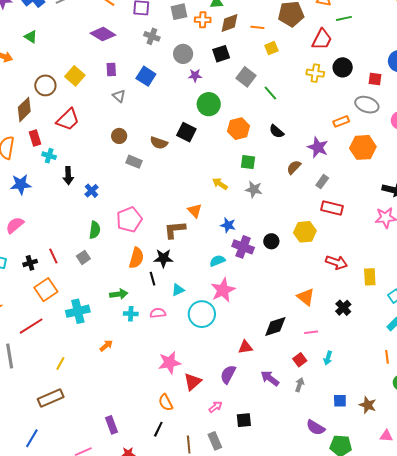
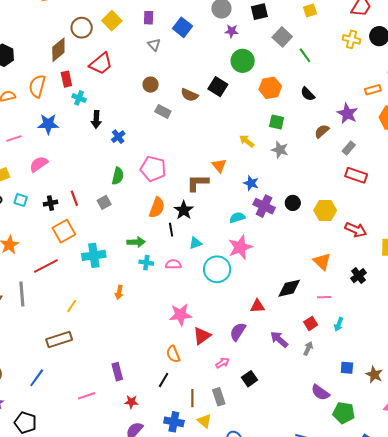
pink pentagon: (129, 220) -> (153, 169), turned 30
yellow hexagon: (305, 232) -> (325, 210), moved
black star: (163, 258) -> (184, 210), turned 30
orange arrow: (106, 346) -> (119, 292), turned 136
black square: (244, 420) -> (250, 379), turned -35

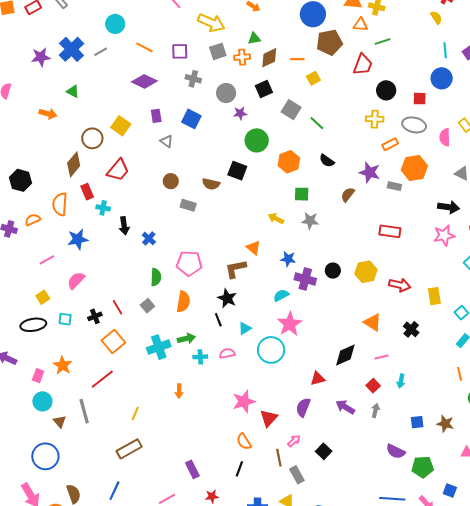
yellow cross: (352, 39) -> (375, 119), moved
gray rectangle: (349, 148) -> (394, 186), moved, turned 72
orange semicircle: (157, 208) -> (183, 302), moved
cyan cross: (94, 255) -> (159, 347), moved
brown line: (192, 398) -> (279, 458), moved

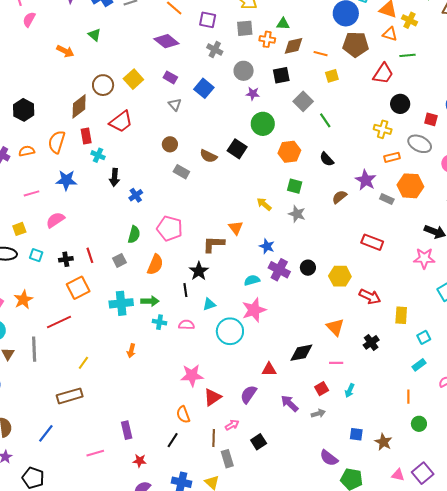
purple rectangle: (156, 116) -> (170, 77), turned -64
gray arrow: (375, 410) -> (318, 413), turned 48

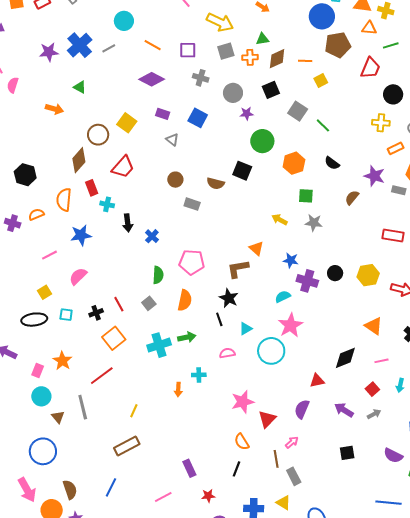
cyan cross: (159, 322) -> (199, 375), moved
black square: (259, 442) -> (347, 453), moved, turned 35

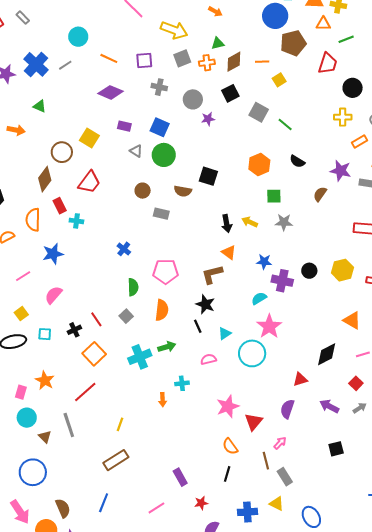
green circle: (262, 141) -> (164, 155), moved
black arrow: (128, 223) -> (227, 223), moved

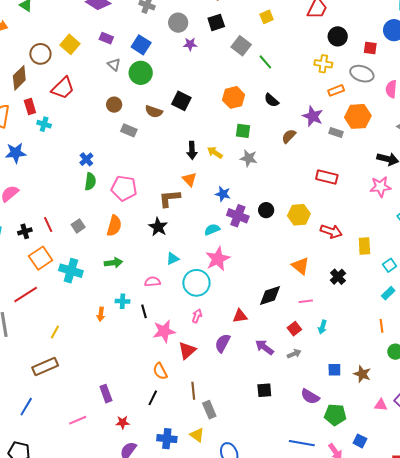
green semicircle: (133, 287) -> (90, 182), moved
black line: (198, 326) -> (144, 311), moved
cyan cross: (140, 357) -> (71, 271), moved, turned 30
pink arrow: (280, 443) -> (197, 316), moved, turned -32

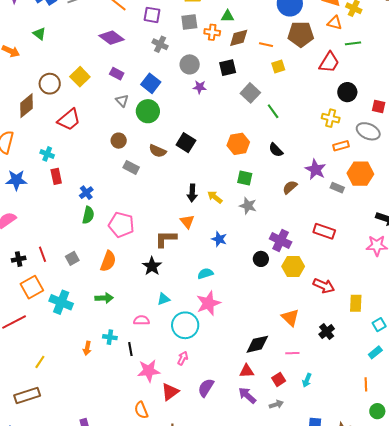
red rectangle: (30, 106) -> (56, 176), moved
purple cross: (238, 216) -> (281, 240), moved
red triangle: (240, 316) -> (247, 371), moved

